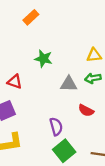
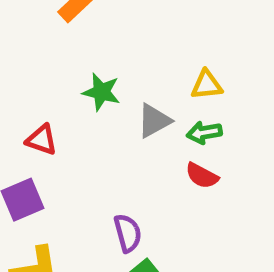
gray triangle: (69, 84) -> (154, 121), moved, turned -30
red semicircle: (86, 110) -> (202, 176), moved

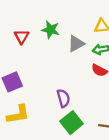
red triangle: (42, 140) -> (22, 37), moved, turned 42

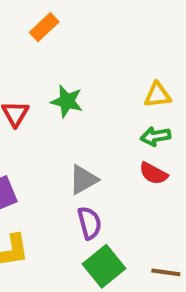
gray triangle: (76, 44) -> (83, 180), moved

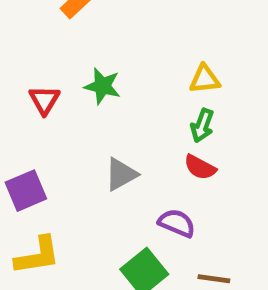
green arrow: (155, 136) -> (202, 126), turned -60
purple semicircle: (90, 223) -> (177, 223), moved, turned -52

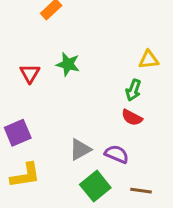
yellow triangle: (205, 79) -> (149, 60), moved
gray triangle: (121, 174) -> (80, 150), moved

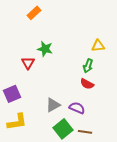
red triangle: (30, 73) -> (28, 63), moved
brown line: (141, 191) -> (85, 132), moved

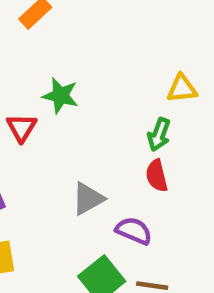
red semicircle: (87, 84) -> (157, 176), turned 48
gray triangle: (53, 105) -> (88, 199), moved

